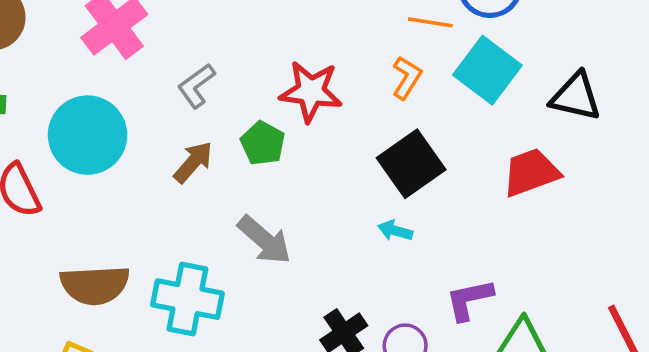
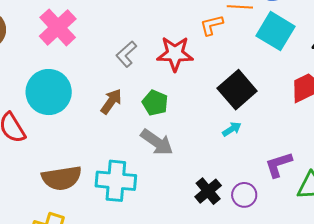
orange L-shape: (407, 78) -> (212, 25), moved, turned -130
gray L-shape: (196, 86) -> (126, 54), moved
green pentagon: (263, 143) -> (155, 103), moved
cyan arrow: (395, 231) -> (232, 129), turned 138

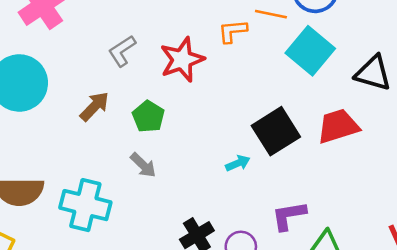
red star: (175, 54) -> (182, 60), turned -30
black square: (237, 90) -> (276, 131), moved
gray arrow: (157, 142) -> (143, 165), size x0.7

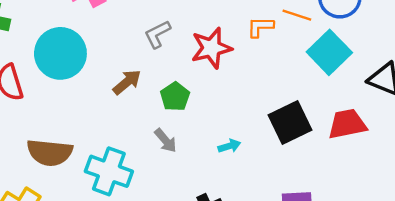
cyan arrow: (238, 163) -> (229, 146), moved

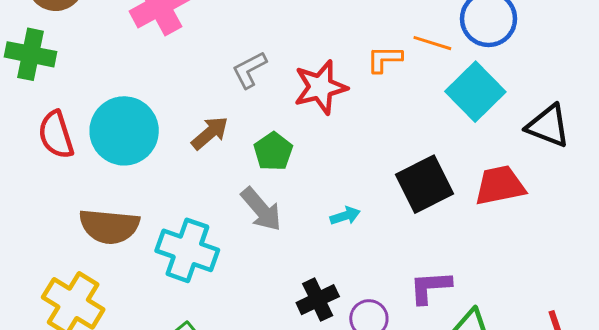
cyan circle: (60, 53) -> (124, 131), moved
gray arrow: (166, 141) -> (261, 209), size x1.4

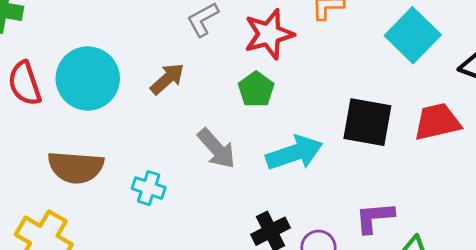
green pentagon: (273, 151) -> (256, 89), moved
black square: (425, 184) -> (367, 122), turned 38
cyan arrow: (345, 216) -> (294, 153), size x2.0
cyan cross: (187, 250) -> (149, 188), size x0.6

